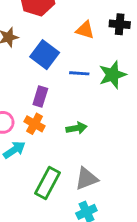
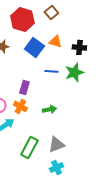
black cross: (120, 24) -> (79, 47), moved
blue square: (45, 55) -> (34, 47), moved

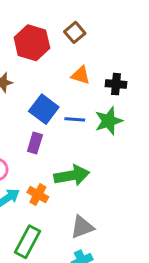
blue square: (34, 47) -> (44, 109), moved
orange cross: (20, 106) -> (38, 195), moved
green arrow: (49, 109) -> (72, 175), size x1.6
green rectangle: (29, 147) -> (28, 242), moved

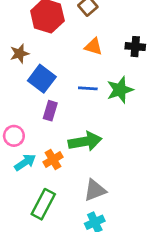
black cross: (116, 84) -> (135, 47), moved
blue square: (44, 109) -> (42, 79), moved
orange cross: (38, 195) -> (53, 160), turned 30

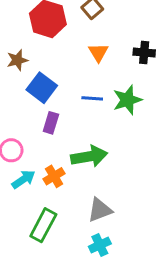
orange triangle: (93, 47) -> (98, 53), turned 42

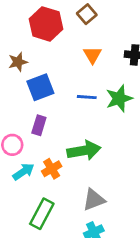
blue square: (42, 88) -> (40, 87), turned 32
purple rectangle: (51, 123) -> (39, 125), moved

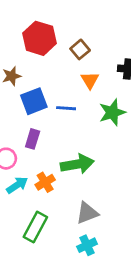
brown square: (87, 14) -> (80, 49), moved
orange triangle: (92, 55) -> (90, 80), moved
blue line: (87, 97) -> (66, 108), moved

